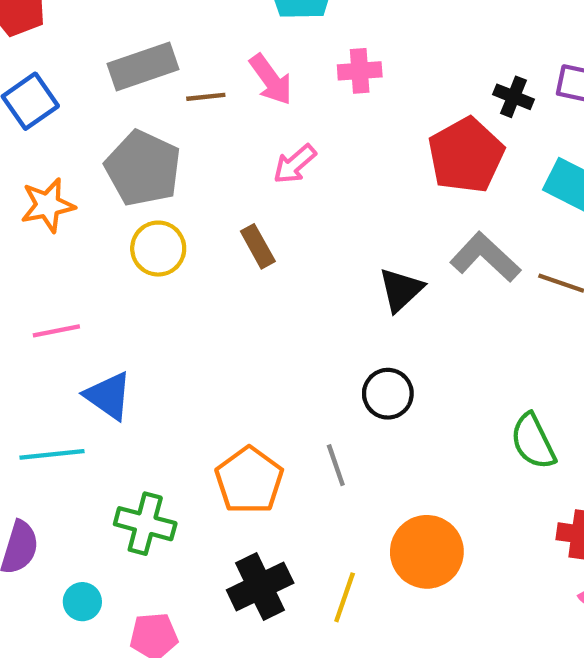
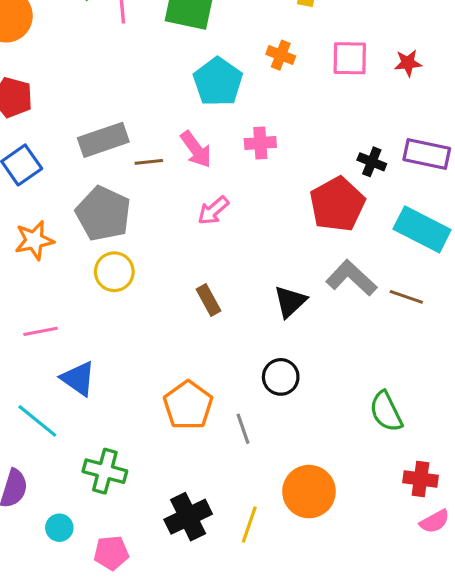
brown rectangle: (258, 246) -> (209, 300), moved
cyan line: (52, 454) -> (37, 421), turned 45
orange pentagon: (249, 480) -> (188, 405), moved

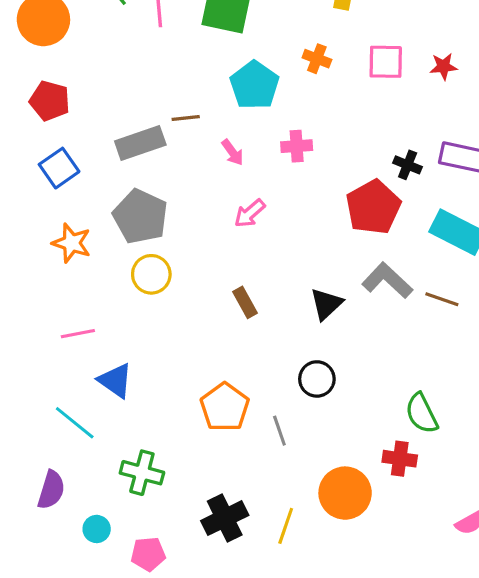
pink arrow: (196, 149) -> (233, 152), size x0.7
brown line: (149, 162) -> (186, 118), moved
orange star: (34, 240) -> (72, 243), turned 30
red cross: (420, 479) -> (400, 459), moved

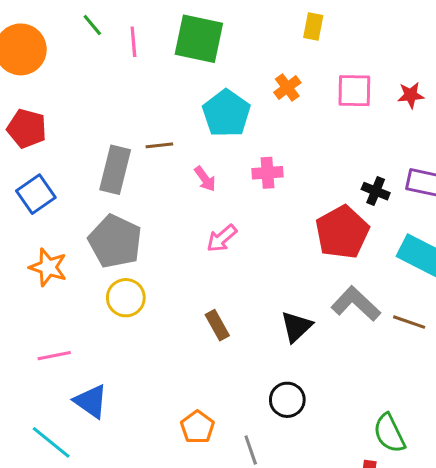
orange cross: (317, 59) -> (287, 87), turned 32
gray rectangle: (140, 143) -> (115, 170), turned -57
orange pentagon: (225, 407) -> (197, 427), size x0.7

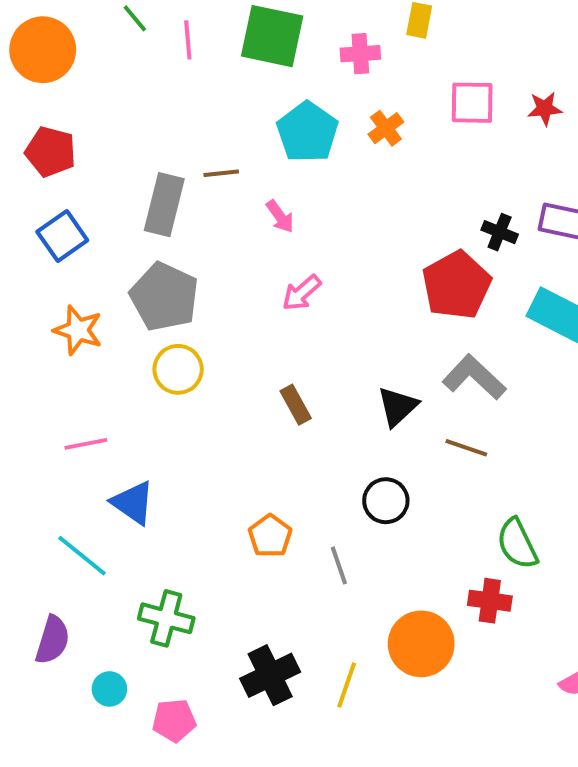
orange cross: (287, 87) -> (386, 128), moved
pink cross: (267, 173) -> (360, 54), moved
brown line: (409, 322) -> (466, 448), moved

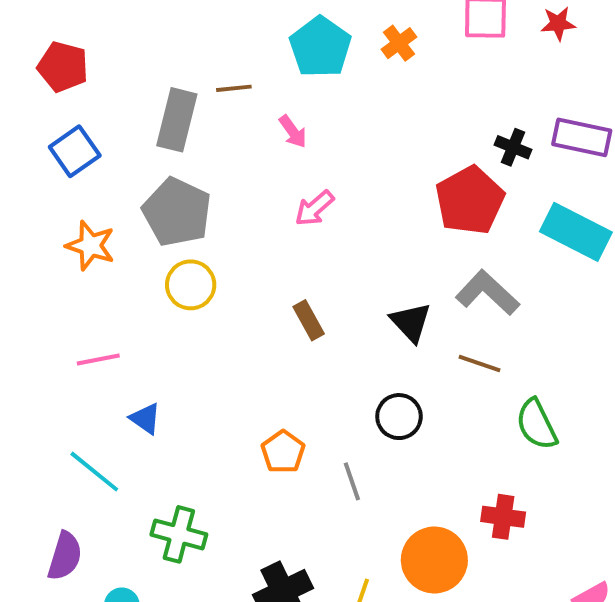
black triangle: (398, 407) -> (411, 322), turned -30
blue triangle: (133, 503) -> (145, 419), size x0.7
green semicircle: (517, 544) -> (537, 424), moved

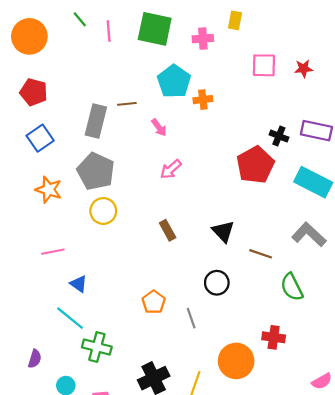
orange cross: (399, 43) -> (203, 100), moved, turned 30
gray L-shape: (487, 293) -> (309, 235), moved
cyan line: (94, 472) -> (70, 318), moved
purple semicircle: (65, 556) -> (35, 359), size x0.7

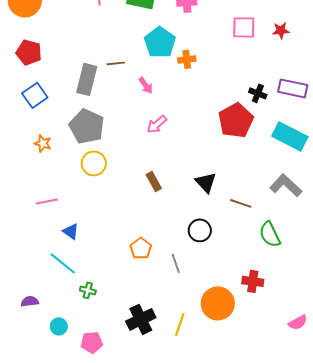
orange star: (49, 190) -> (43, 143), size x0.7
green cross: (97, 347) -> (88, 290), size x0.6
purple semicircle: (35, 359) -> (30, 301), turned -114

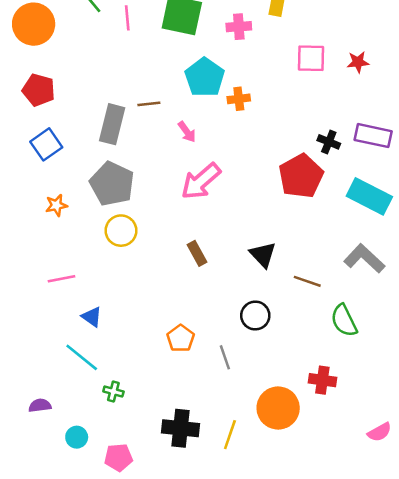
pink arrow: (157, 124) -> (201, 181), size x1.6
orange star: (43, 143) -> (56, 205), turned -30
black cross: (141, 319) -> (181, 428), turned 32

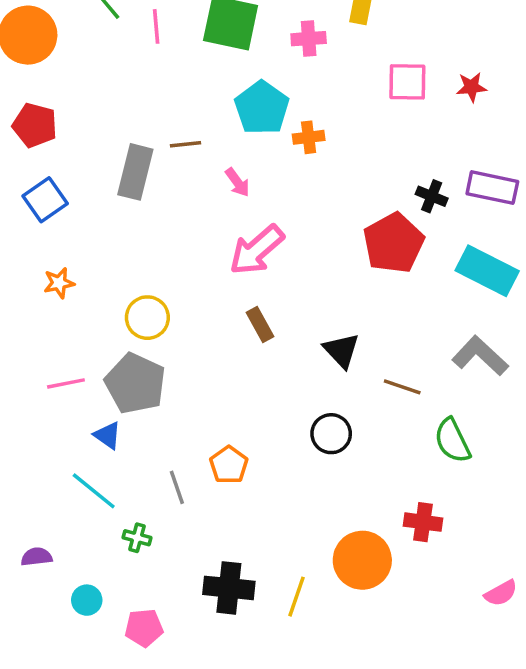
gray pentagon: (112, 184) -> (135, 383), moved
brown rectangle: (197, 253) -> (260, 325), moved
gray line: (225, 357) -> (177, 487), moved

